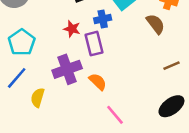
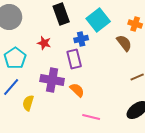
red star: (72, 29) -> (44, 43), moved
purple cross: (67, 69) -> (52, 80), turned 30
pink line: (115, 115) -> (91, 117), turned -36

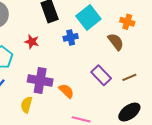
purple rectangle: (74, 59) -> (101, 75), moved, turned -30
yellow semicircle: (28, 103) -> (27, 105), moved

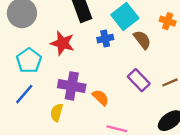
red star: (32, 42) -> (62, 43), size x1.5
brown semicircle: (116, 42) -> (142, 40), moved

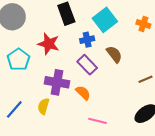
brown semicircle: (142, 40) -> (114, 54), moved
purple rectangle: (139, 80) -> (87, 65), moved
blue line: (24, 94) -> (14, 109), moved

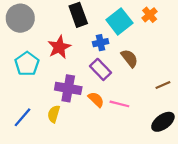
orange cross: (143, 24) -> (150, 15), moved, turned 32
red star: (49, 44) -> (59, 47), turned 30
pink line: (98, 121) -> (119, 104), moved

